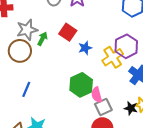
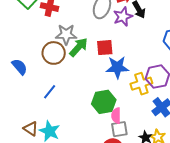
red square: (68, 32) -> (105, 48), turned 36
green arrow: (42, 39) -> (79, 47), size x1.5
blue star: (85, 48) -> (117, 67), size x1.6

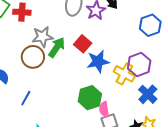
red square: (105, 48) -> (83, 44), turned -36
yellow cross: (141, 84) -> (124, 74), turned -35
blue line: (50, 92) -> (26, 98), moved

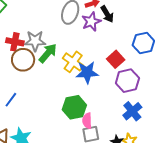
red cross: (22, 12) -> (15, 42), moved
red square: (83, 44) -> (116, 59), moved
yellow cross: (124, 74) -> (73, 62), moved

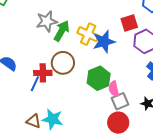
red cross: (15, 42) -> (43, 73), moved
red square: (116, 59) -> (129, 23), turned 36
brown circle: (23, 60) -> (63, 63), moved

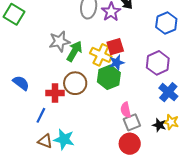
red square: (129, 23) -> (115, 47), moved
blue star: (104, 42) -> (117, 63), size x0.7
green hexagon: (99, 78) -> (109, 77), moved
blue line: (35, 84) -> (41, 115), moved

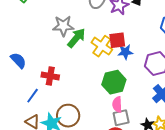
blue star: (117, 63) -> (125, 52), moved
green hexagon: (109, 77) -> (114, 82), moved
brown circle: (75, 83) -> (68, 116), moved

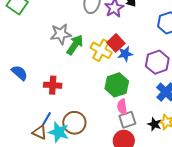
red square: (117, 40) -> (116, 43), turned -30
blue line: (33, 96) -> (46, 119), moved

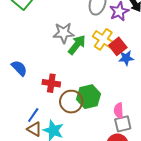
yellow cross: (101, 50) -> (103, 39), moved
green hexagon: (117, 85) -> (89, 97), moved
blue line: (46, 119) -> (33, 115), moved
brown circle: (74, 123) -> (71, 102), moved

